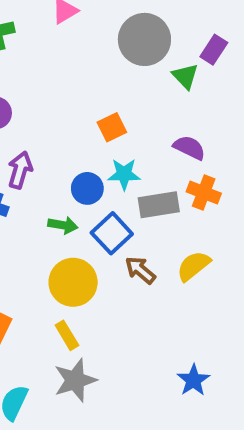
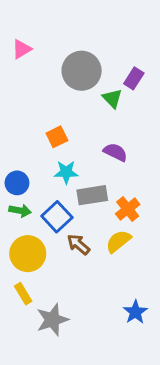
blue circle: (87, 188) -> (17, 183), moved
orange cross: (204, 193) -> (128, 209), moved, turned 30
gray star: (75, 380) -> (52, 320), moved
blue star: (193, 380) -> (135, 312), moved

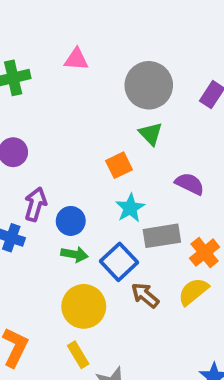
pink triangle: (22, 49) -> (76, 59), turned 35
green triangle: (112, 98) -> (151, 134), moved
cyan star: (66, 172) -> (130, 208), turned -30

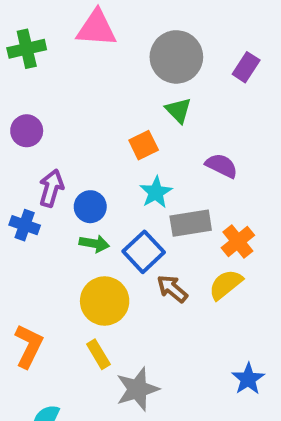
pink triangle: (76, 59) -> (96, 28), size x1.5

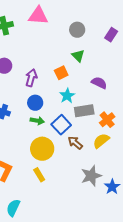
gray circle: (176, 57) -> (77, 30), size x0.6
purple arrow: (51, 188) -> (31, 78), moved
gray star: (137, 389) -> (91, 176), moved

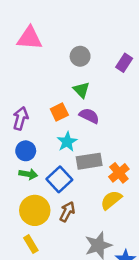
purple semicircle: (99, 83) -> (89, 116), moved
brown arrow: (75, 143) -> (67, 212), moved, turned 77

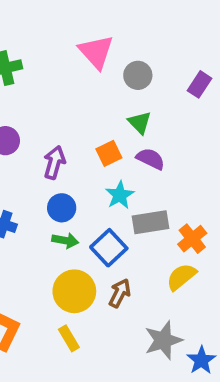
pink triangle: (30, 38) -> (96, 52), moved, turned 44

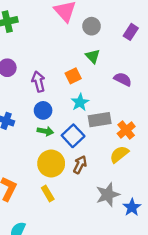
purple semicircle: (151, 159) -> (123, 79), moved
purple arrow: (54, 162) -> (38, 82), turned -30

